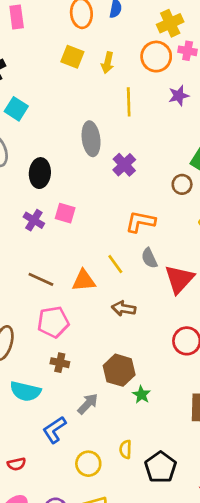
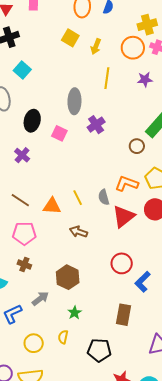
pink square: (65, 213) -> (59, 133), moved
orange L-shape: (140, 222) -> (127, 184), moved
green star: (141, 395) -> (75, 313), moved
black pentagon: (161, 467) -> (99, 350), moved, turned 30

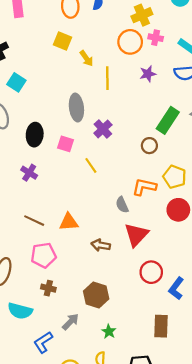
yellow arrow: (96, 46) -> (86, 58), moved, turned -49
yellow line: (78, 198) -> (91, 165), moved
red triangle: (124, 216) -> (136, 235), moved

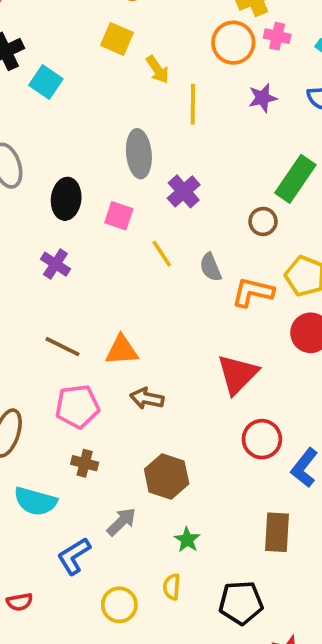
cyan square: (16, 82) -> (46, 82), moved
gray semicircle: (122, 205) -> (211, 267), moved
brown arrow: (101, 245) -> (147, 398), moved

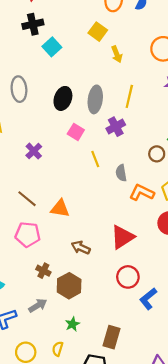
yellow line: (193, 104) -> (129, 96), moved
black ellipse: (66, 199) -> (63, 98), moved
brown arrow: (147, 398) -> (81, 248), moved
brown cross: (85, 463) -> (43, 271), moved
brown rectangle: (277, 532) -> (112, 337), moved

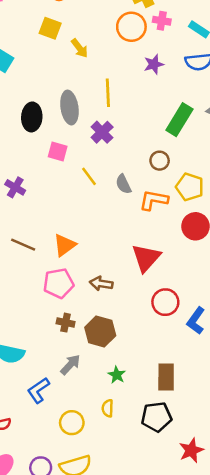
brown circle: (157, 154) -> (160, 161), moved
orange triangle: (60, 208) -> (64, 245), turned -30
pink pentagon: (28, 235) -> (58, 283), moved

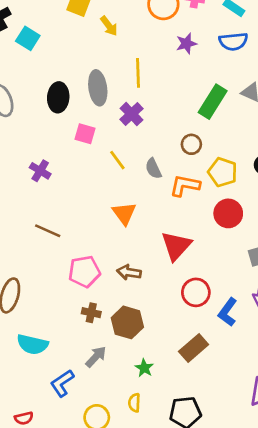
orange triangle: (64, 245) -> (124, 213), moved, turned -30
brown rectangle: (166, 377) -> (194, 348), moved, turned 48

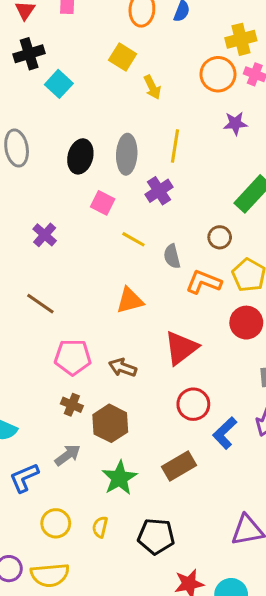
yellow line: (117, 160) -> (133, 239), turned -35
orange triangle: (124, 213) -> (130, 300), turned 40
green star: (144, 368) -> (120, 478), size x1.6
yellow semicircle: (134, 403) -> (100, 527), moved

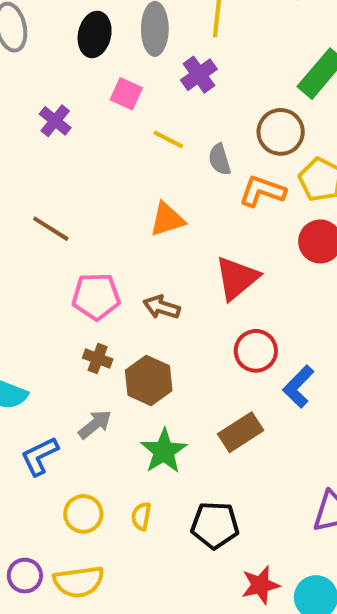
purple cross: (45, 235) -> (55, 121), moved
brown circle: (220, 237) -> (281, 132), size x1.5

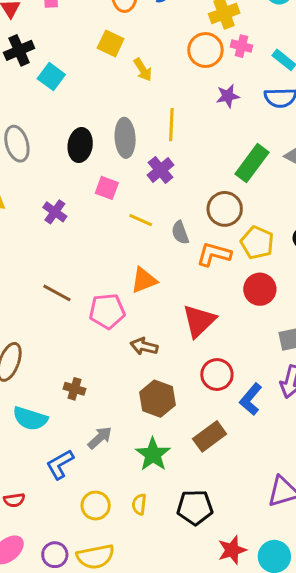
pink pentagon: (96, 296) -> (107, 311), moved
brown cross: (98, 358) -> (74, 389), moved
brown hexagon: (149, 381) -> (157, 399), moved

